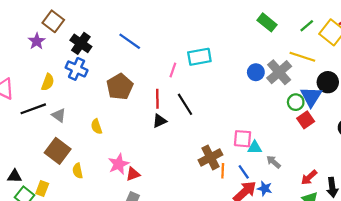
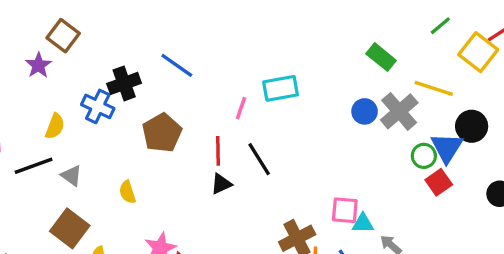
green rectangle: (267, 22) -> (381, 57), moved
green line: (307, 26) -> (440, 26), moved
black cross: (81, 43) -> (124, 83), moved, turned 35

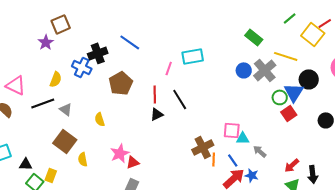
brown square: (63, 36) -> (61, 24), turned 30

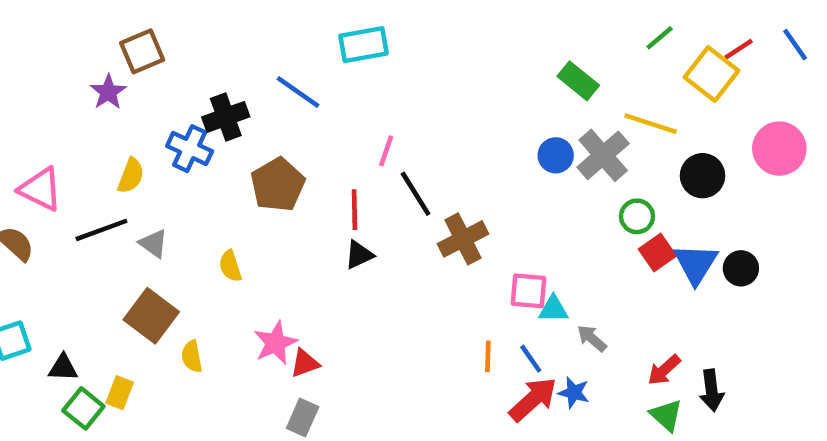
cyan rectangle: (193, 56) -> (364, 45), moved
blue triangle: (294, 92) -> (696, 264), moved
black line: (180, 99) -> (416, 194), moved
brown cross: (203, 147) -> (463, 239), moved

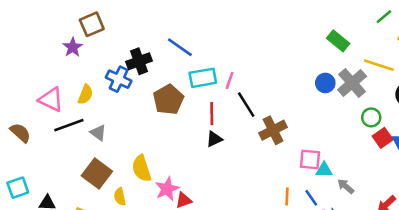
cyan rectangle: (364, 45) -> (203, 78), moved
pink triangle: (40, 189) -> (51, 100), moved
yellow semicircle: (230, 266) -> (142, 168), moved, size x1.5

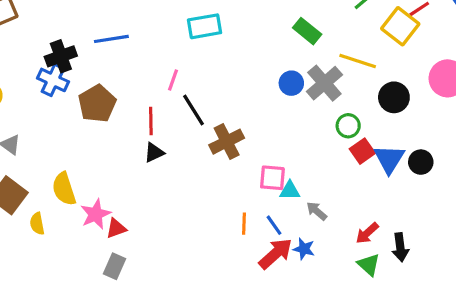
blue line: (180, 47) -> (111, 39), turned -44
cyan rectangle: (203, 78) -> (205, 26), moved
blue cross: (119, 79) -> (53, 80), moved

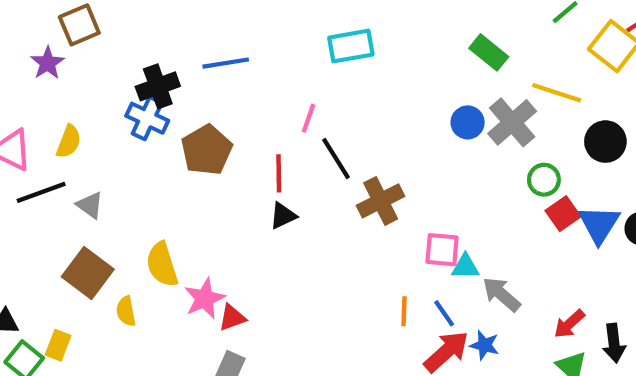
gray arrow: (317, 211) -> (501, 294), size x1.4

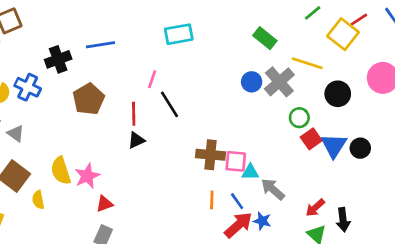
blue cross: (147, 118) -> (28, 87), moved
brown cross: (381, 201) -> (211, 155), moved, turned 32
pink star: (204, 299) -> (87, 176), moved

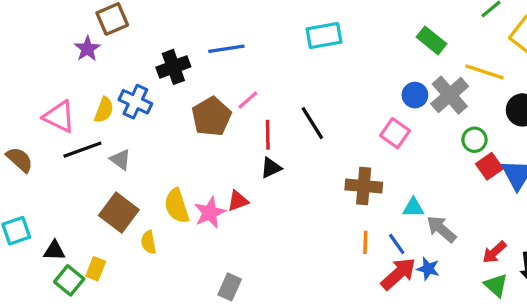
pink line: (152, 79) -> (248, 100), moved, turned 30
pink square: (236, 161) -> (395, 133), moved, turned 30
red triangle: (104, 204) -> (238, 201), moved

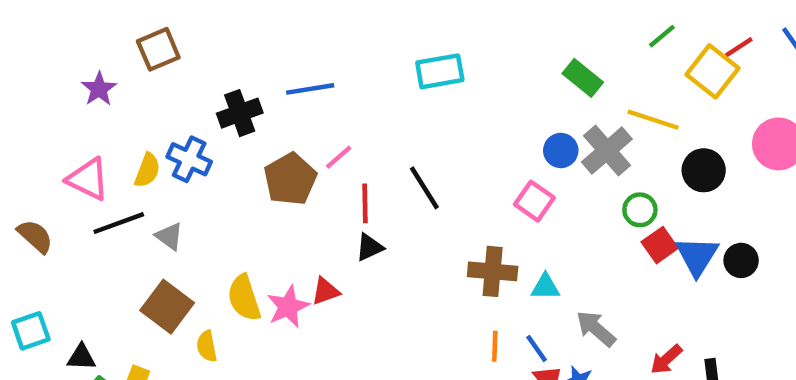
purple star: (87, 49) -> (99, 89), moved
cyan triangle: (413, 208) -> (545, 287), moved

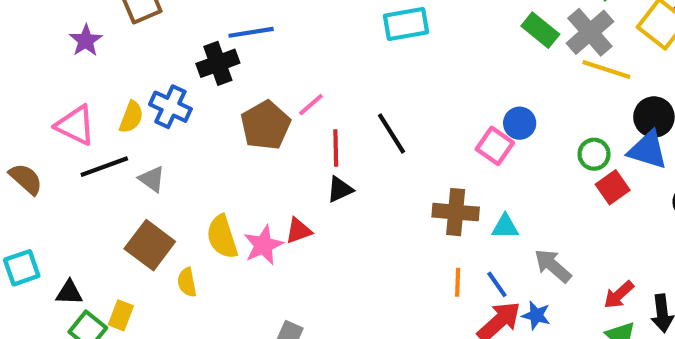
blue line: (310, 89) -> (251, 32), moved
blue circle: (561, 150) -> (520, 123), moved
gray cross: (607, 150) -> (590, 32), moved
blue triangle: (697, 256) -> (648, 150), moved, turned -45

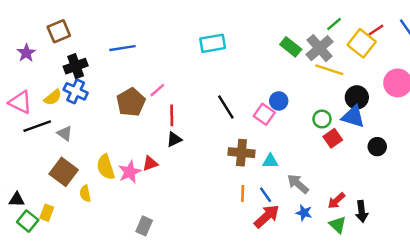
black cross: (218, 63) -> (76, 66), moved
yellow semicircle: (131, 117) -> (53, 97), turned 30
black line: (392, 134) -> (226, 107), moved
blue star: (536, 315) -> (304, 213), moved

